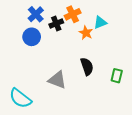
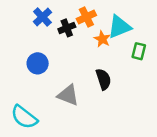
cyan triangle: (100, 22) -> (119, 27), size x1.5
blue circle: (32, 37) -> (38, 63), moved
green rectangle: (117, 76) -> (139, 51), moved

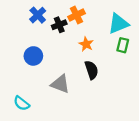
cyan triangle: (119, 27) -> (118, 24), moved
orange star: (102, 39) -> (86, 44), moved
cyan semicircle: (24, 117) -> (22, 103), size x0.7

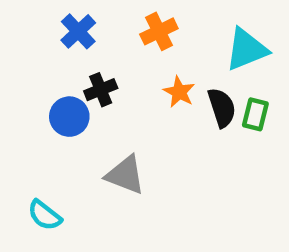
black cross: (59, 25) -> (101, 90), moved
green rectangle: (123, 45) -> (255, 114), moved
black semicircle: (92, 70) -> (222, 108), moved

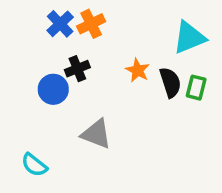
orange cross: (159, 31) -> (91, 24), moved

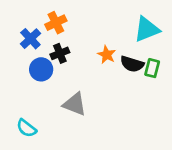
blue cross: (60, 24) -> (30, 39), moved
orange cross: (91, 24) -> (56, 23), moved
black semicircle: (170, 82) -> (132, 64), turned 125

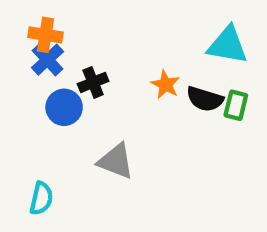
orange cross: (56, 23) -> (45, 35), moved, turned 35
cyan triangle: (147, 29) -> (228, 45), turned 32
cyan semicircle: (26, 128) -> (41, 198), turned -115

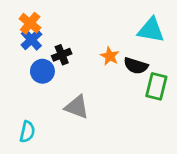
orange cross: (45, 35) -> (30, 23), turned 30
green rectangle: (236, 105) -> (156, 86), moved, size x1.4

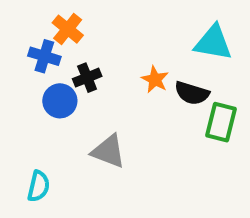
orange cross: (30, 23) -> (68, 29), moved
blue cross: (31, 40) -> (44, 56), turned -30

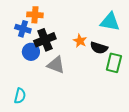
orange cross: (68, 29) -> (35, 15), turned -35
black cross: (87, 78) -> (45, 40), size x1.5
gray triangle: (108, 151) -> (56, 65), moved

